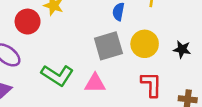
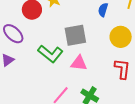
gray square: (108, 46) -> (75, 35), moved

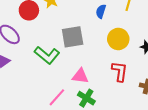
pink triangle: (79, 63) -> (80, 76), moved

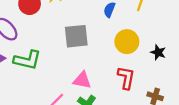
green L-shape: (47, 55) -> (27, 60), moved, turned -30

